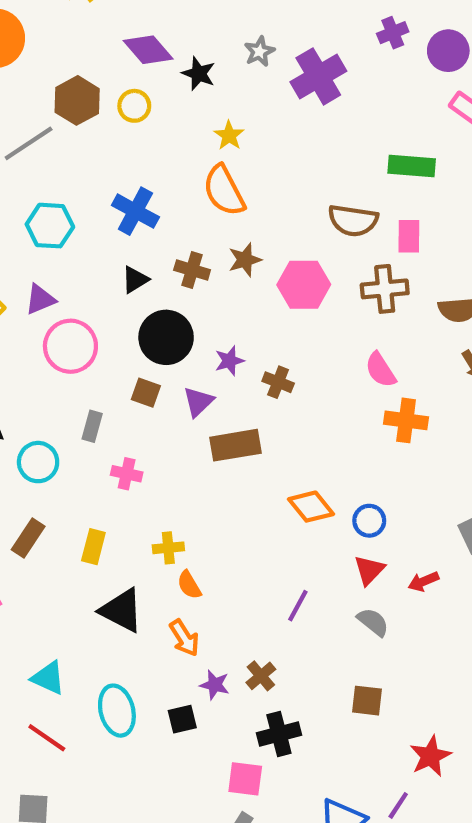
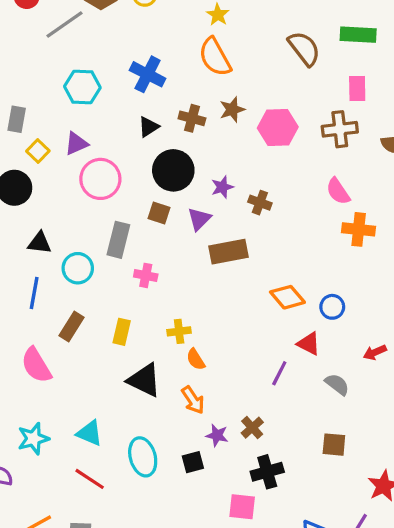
brown semicircle: (353, 220) -> (304, 48), moved, turned -135
gray rectangle: (92, 426) -> (118, 240), size x1.5
red triangle: (369, 570) -> (309, 344), moved, turned -45

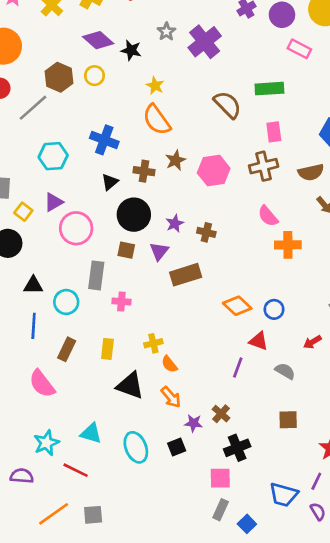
red line: (90, 479) -> (76, 470), moved

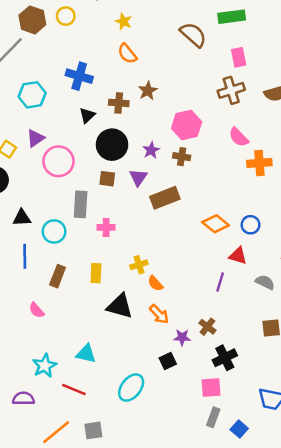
orange semicircle: (157, 120) -> (127, 54), size x0.7
pink hexagon: (214, 171) -> (187, 125), moved
pink semicircle: (42, 384) -> (37, 310), size x0.6
cyan ellipse: (136, 447) -> (131, 388), moved, turned 64

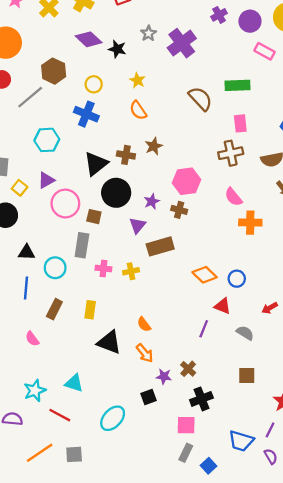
yellow circle: (66, 16) -> (94, 84), moved
blue cross: (79, 76) -> (86, 114), moved
black triangle: (87, 115) -> (96, 164), size x1.6
brown square: (107, 179) -> (94, 217), moved
yellow cross: (139, 265) -> (131, 271), moved

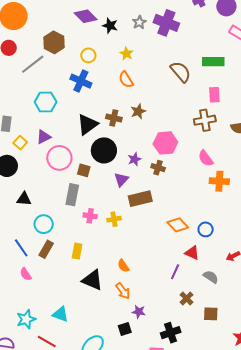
gray star: (149, 33) -> (139, 22), moved
purple cross: (182, 43) -> (166, 23), turned -35
cyan circle: (55, 268) -> (44, 224), moved
blue line: (26, 288) -> (21, 248), moved, turned -42
brown cross: (188, 369) -> (187, 298), moved

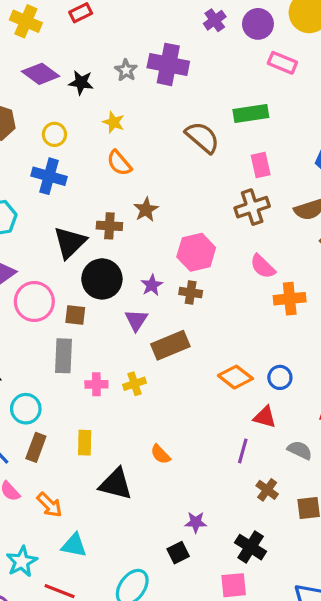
orange arrow: (123, 291) -> (49, 505), moved
black cross: (171, 333) -> (251, 547), turned -30

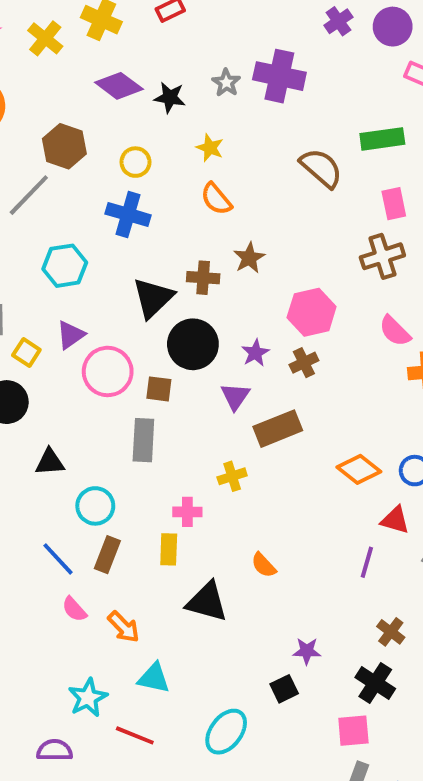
brown cross: (191, 293) -> (304, 363), turned -35
pink cross: (96, 384) -> (187, 512), moved
brown cross: (267, 490) -> (391, 632), moved

